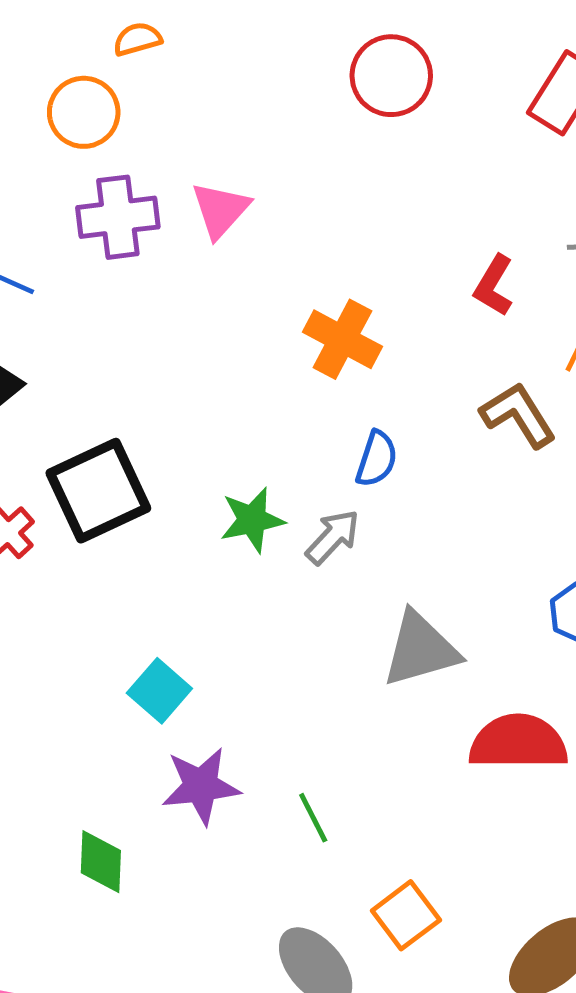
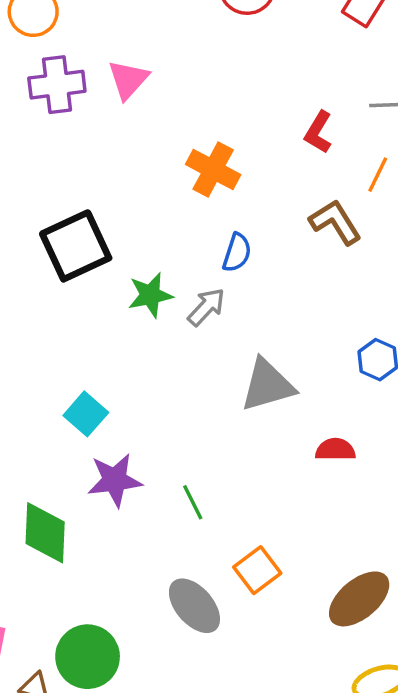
black square: (98, 491) -> (76, 246), moved
red semicircle: (518, 742) -> (335, 450), size x0.6
green diamond: (101, 862) -> (45, 533), size x1.4

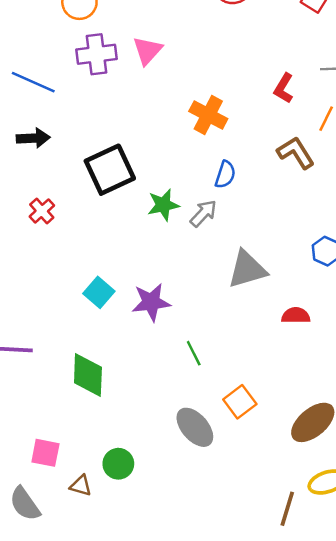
cyan square: (86, 414) -> (99, 292), moved
purple star: (115, 480) -> (151, 302), moved
green circle: (88, 657) -> (118, 464), size x0.7

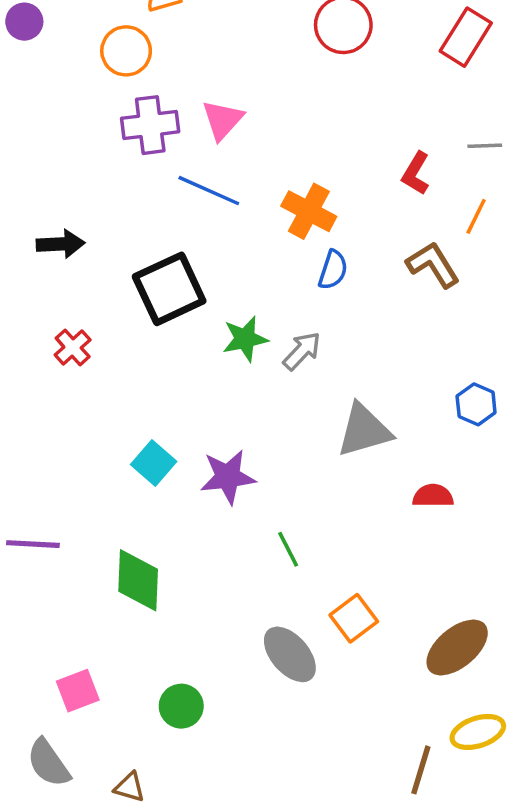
blue line: (33, 82) -> (209, 191), moved
blue semicircle: (225, 175) -> (333, 270), moved
pink square: (45, 453) -> (78, 691), turned -32
brown triangle: (81, 486) -> (130, 787), moved

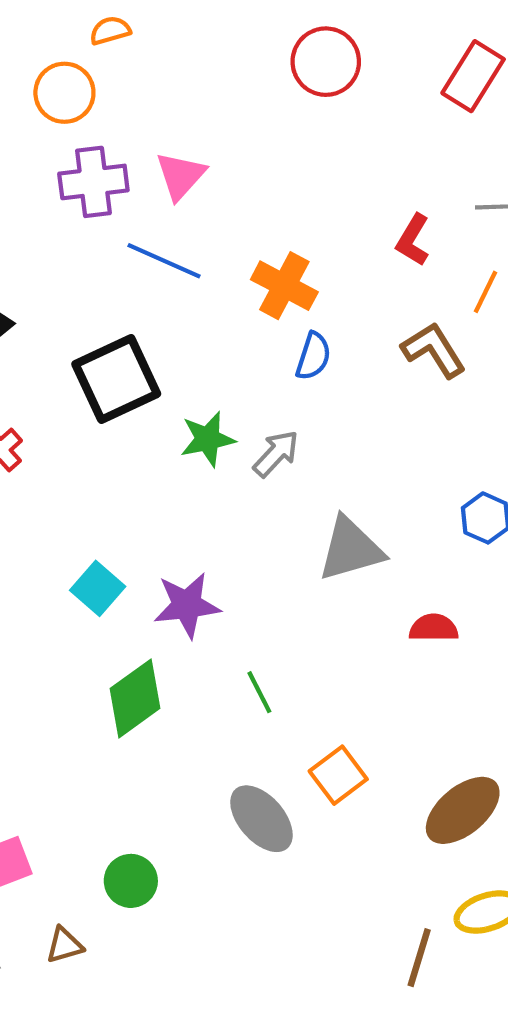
green diamond: (138, 580) -> (135, 698), moved, turned 52
brown triangle: (130, 787) -> (64, 945), moved, turned -32

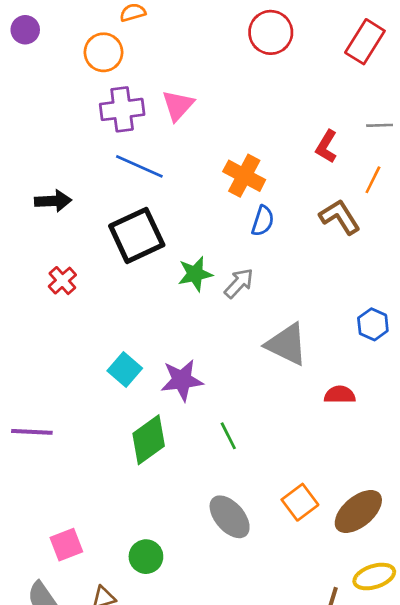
blue line: (164, 261) -> (139, 166), moved
gray triangle: (351, 549) -> (287, 344), turned 42
orange square: (338, 775) -> (300, 502), moved

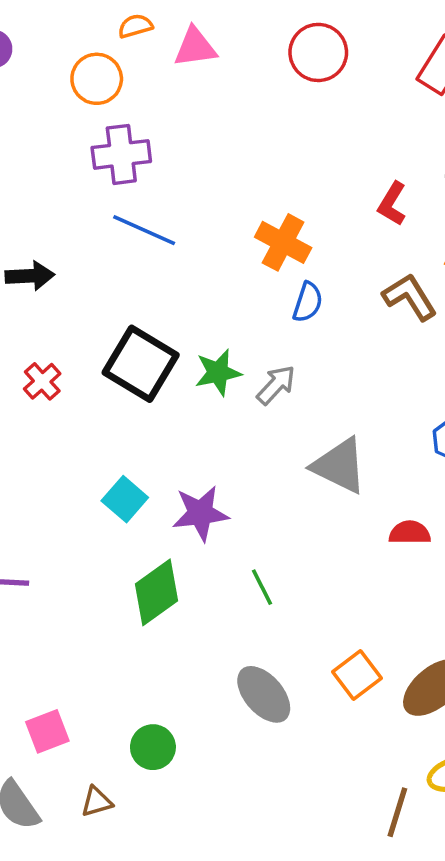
pink triangle: (178, 105) -> (195, 47), moved, turned 40
black square: (137, 235) -> (141, 364), moved, turned -34

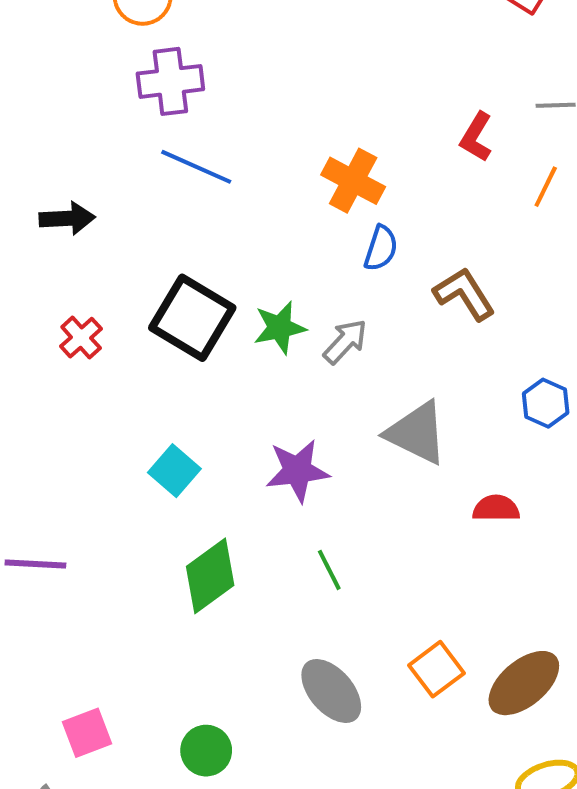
brown L-shape: (410, 297) -> (464, 294), moved
purple star: (200, 513) -> (297, 471), moved

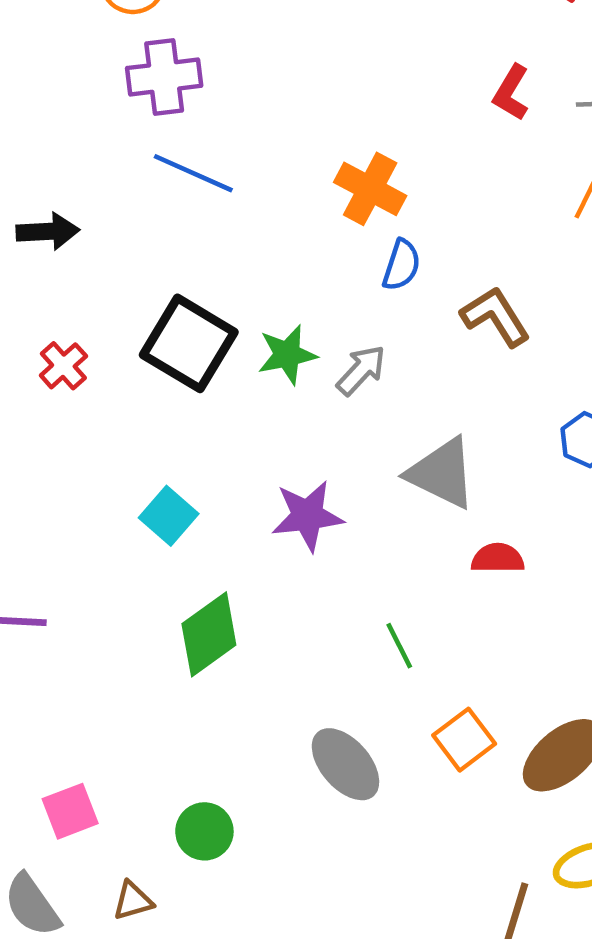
red L-shape: (476, 137) -> (511, 93), moved
red semicircle: (496, 508) -> (498, 558), moved
green line: (329, 570) -> (399, 646), moved

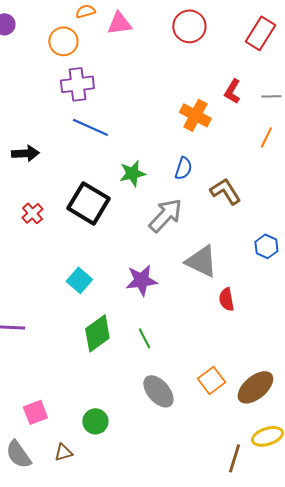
orange cross: (370, 189) -> (195, 115), moved
green star: (287, 355) -> (132, 173), moved
gray arrow: (361, 370) -> (165, 215), size x1.5
red semicircle: (498, 558) -> (226, 299), turned -100
green line: (399, 646) -> (144, 338), moved

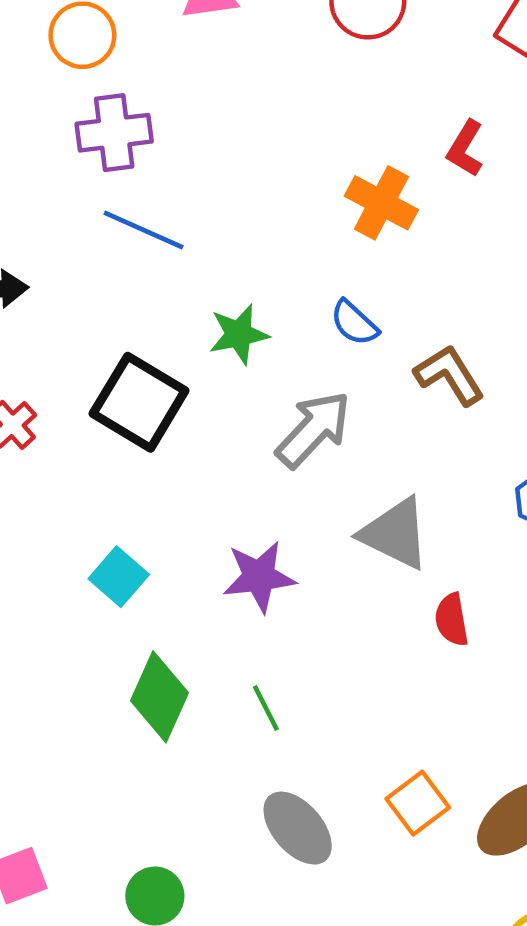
blue semicircle: (183, 168) -> (354, 323), turned 115
green diamond: (97, 333) -> (159, 697), turned -30

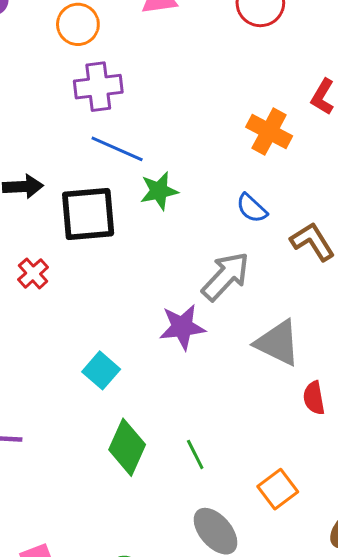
green star: (239, 334) -> (159, 191), moved
black square: (139, 402) -> (88, 214), moved, turned -36
purple star: (259, 577) -> (182, 327), moved
orange square: (418, 803) -> (278, 489), moved

